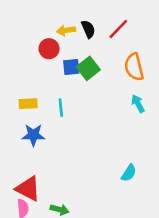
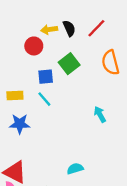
blue square: (71, 67) -> (46, 77), moved
cyan arrow: (138, 104) -> (100, 114), moved
cyan line: (61, 108) -> (44, 99), turned -35
cyan semicircle: (129, 173) -> (75, 169), moved, turned -140

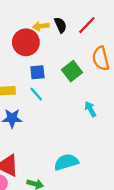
red circle: (34, 46) -> (26, 42), size x1.5
green square: (69, 64) -> (72, 71), moved
cyan semicircle: (75, 169) -> (66, 162), size x1.5

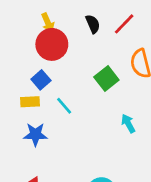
yellow arrow: (41, 26) -> (48, 23), moved, turned -105
blue square: (37, 72) -> (41, 80), moved, turned -35

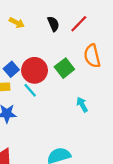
yellow arrow: (48, 23) -> (17, 23), turned -40
red circle: (52, 44) -> (35, 70), moved

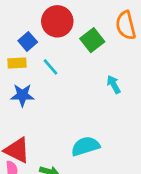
red circle: (35, 70) -> (57, 21), moved

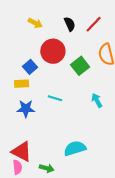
cyan line: (51, 67) -> (55, 98), moved, turned -32

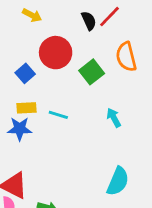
black semicircle: (70, 24) -> (89, 21), moved
yellow rectangle: (22, 84) -> (27, 108), moved
cyan semicircle: (75, 148) -> (118, 181), moved, turned 130

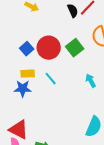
red circle: (56, 53) -> (49, 48), moved
cyan line: (58, 115) -> (51, 79), turned 32

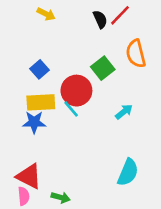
red circle: (49, 48) -> (76, 91), moved
yellow rectangle: (28, 74) -> (41, 102), size x1.5
cyan arrow: (91, 81) -> (124, 112), turned 80

